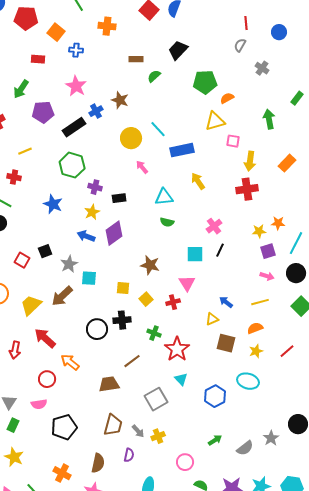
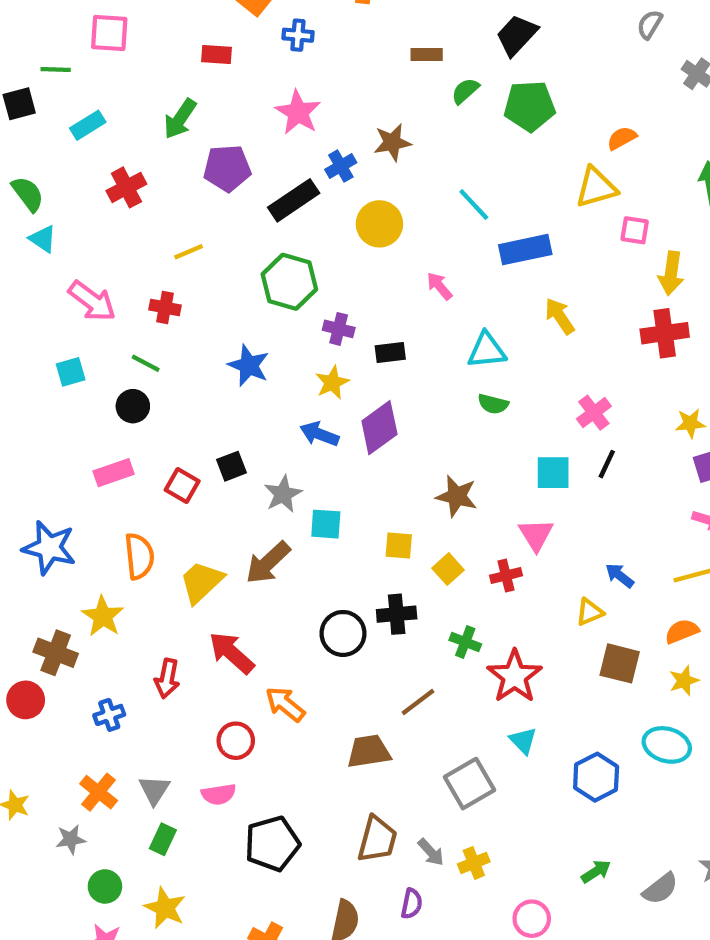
green pentagon: (205, 82) -> (530, 106), moved
brown star: (120, 100) -> (392, 142), turned -30
yellow circle: (131, 138) -> (379, 224), moved

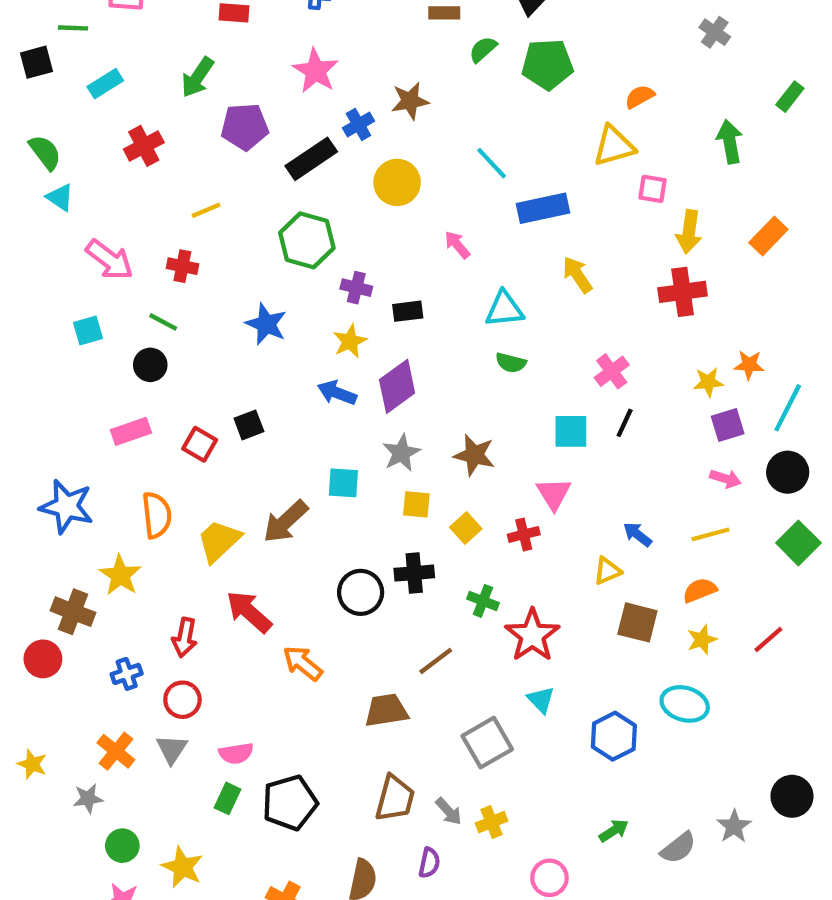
gray star: (283, 494) -> (401, 453), moved
red circle: (236, 741) -> (182, 700), moved
green rectangle: (163, 839) -> (228, 798), moved

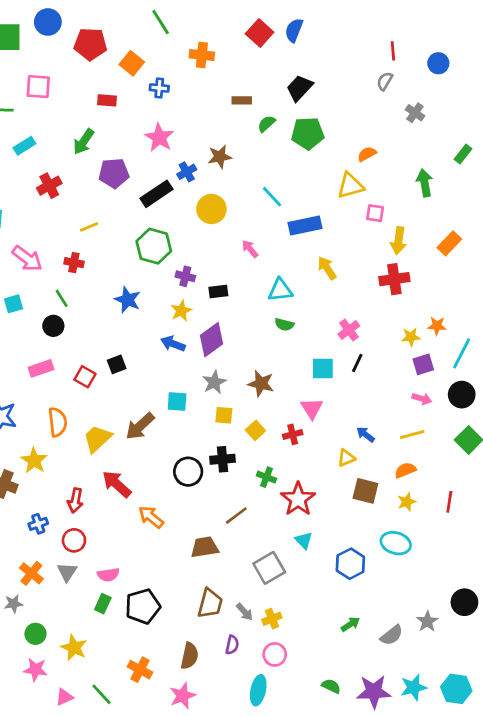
green line: (163, 322) -> (62, 298), turned 30
red line: (768, 640) -> (449, 502), turned -40
pink circle: (549, 878) -> (275, 654), moved

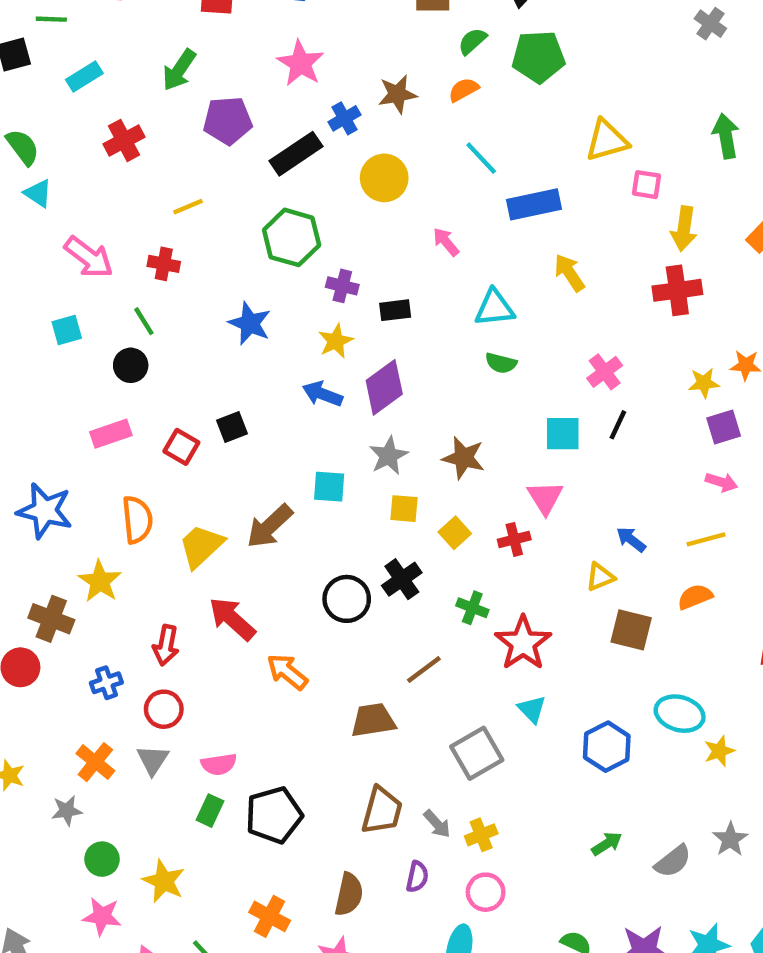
orange semicircle: (367, 154) -> (464, 90), moved
black cross: (222, 459) -> (402, 579), turned -30
yellow star: (407, 502) -> (719, 751), moved

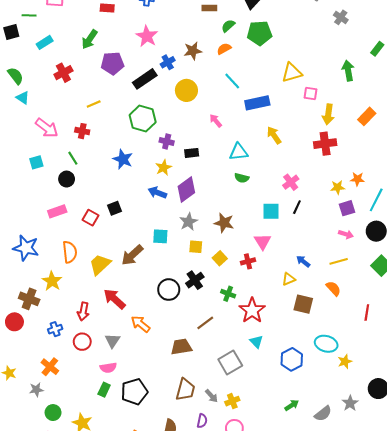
orange semicircle: (695, 597) -> (333, 288), turned 70
gray triangle: (153, 760) -> (112, 341), moved

